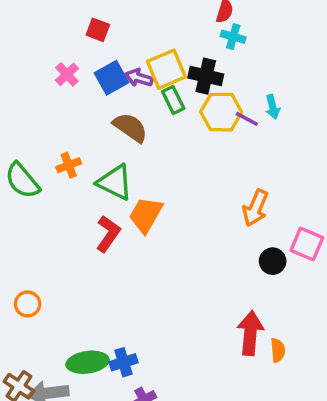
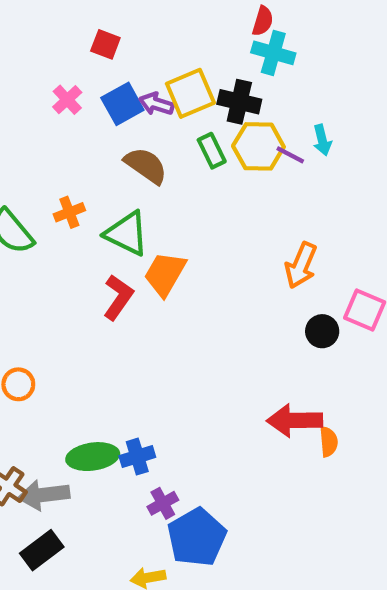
cyan cross: (233, 37) -> (273, 53), size x1.4
green rectangle: (173, 100) -> (212, 151), moved
red arrow: (250, 333) -> (295, 420), turned -96

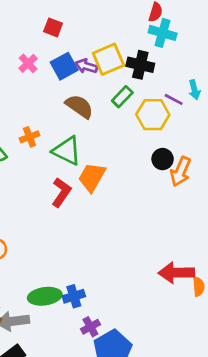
yellow hexagon: (258, 146) -> (153, 115), moved
green rectangle: (212, 151) -> (122, 97), turned 70
black circle: (322, 331) -> (163, 159), moved

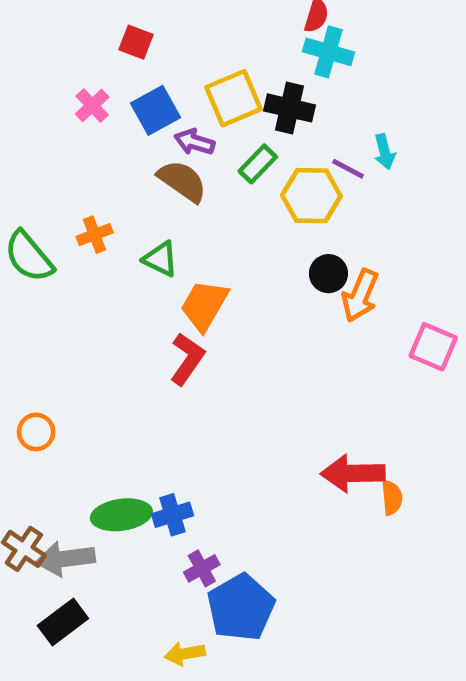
purple arrow: (86, 66) -> (194, 142), moved
green triangle: (67, 151) -> (160, 259), size x0.7
red L-shape: (61, 192) -> (187, 359), moved

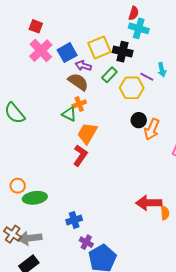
red square: (136, 42) -> (36, 26), moved
pink cross: (92, 105) -> (41, 51), size x1.6
orange cross: (95, 235) -> (79, 104), moved
green ellipse: (121, 515) -> (35, 198), moved
purple cross: (202, 568) -> (86, 242), turned -32

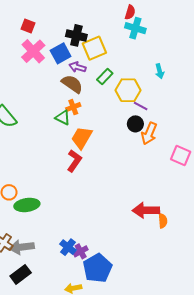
black cross: (123, 52) -> (76, 35), moved
purple line: (147, 77) -> (141, 106), moved
blue cross: (74, 220) -> (68, 247), moved, turned -35
purple cross: (86, 242) -> (81, 251), turned 32

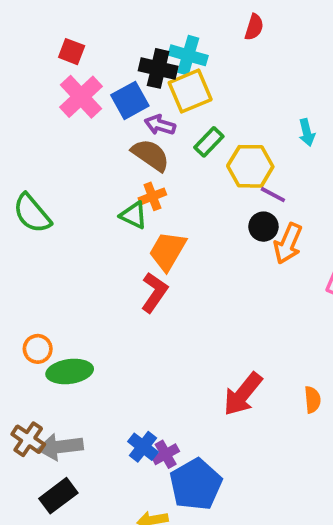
cyan cross: (135, 28) -> (188, 55), moved
red arrow: (146, 210) -> (243, 394), moved, turned -50

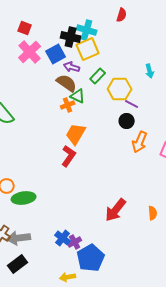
green triangle: (134, 215) -> (78, 96), moved
orange arrow: (288, 243) -> (140, 142), moved

